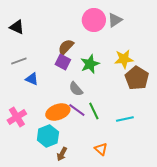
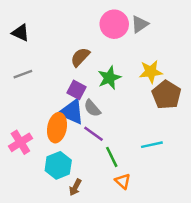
purple square: (63, 62) -> (76, 90), moved
blue triangle: (32, 79) -> (72, 112), moved, size x1.6
green line: (94, 111) -> (112, 157), moved
orange ellipse: (58, 112) -> (57, 128), moved, turned -60

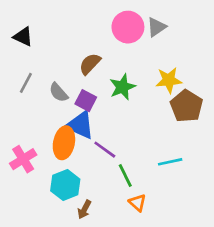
gray line: (23, 74) -> (26, 83), turned -42
gray semicircle: (92, 108) -> (59, 92), moved

